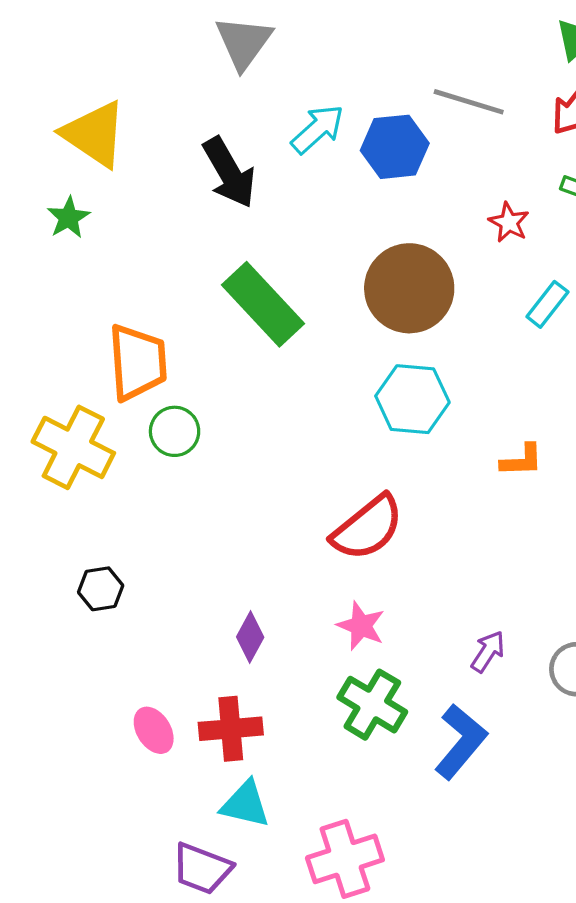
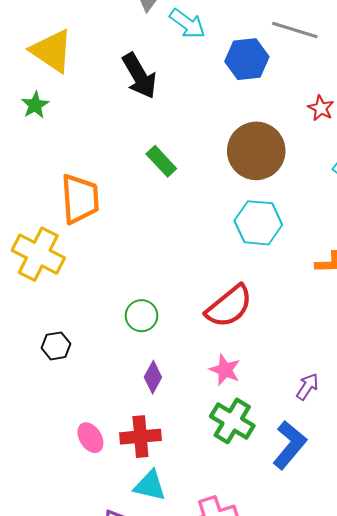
cyan arrow: (318, 129) -> (187, 24), moved, turned 78
green rectangle: (263, 304) -> (161, 161), size x0.6
green circle: (175, 431) -> (142, 316), moved

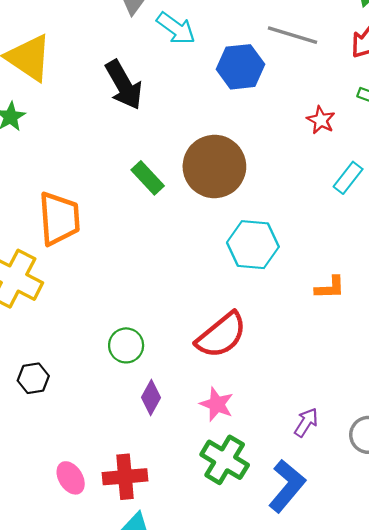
brown circle: (256, 151) -> (214, 166), moved
purple diamond: (153, 377) -> (151, 398), moved

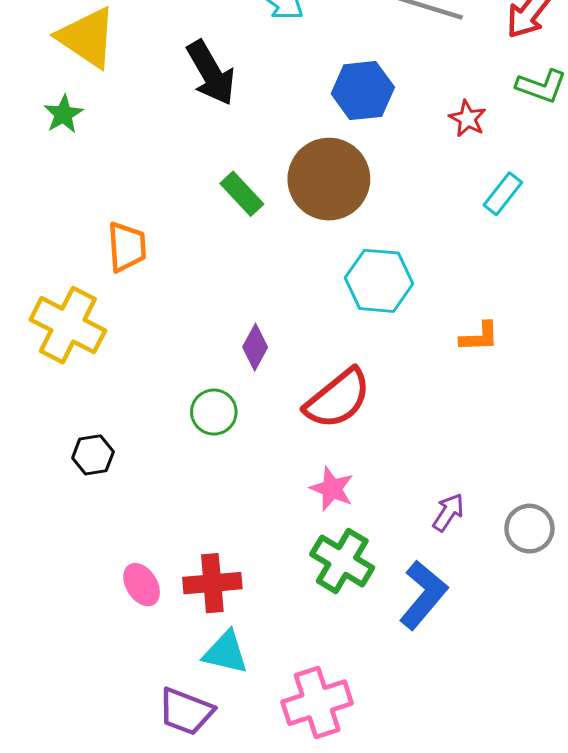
blue hexagon: (240, 67) -> (363, 91), moved
orange trapezoid: (59, 219) -> (127, 247), size x0.7
purple diamond: (151, 398) -> (255, 347), moved

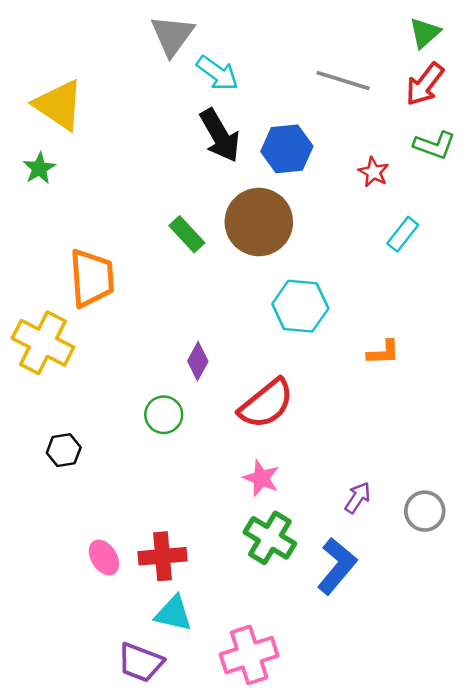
black arrow: (211, 73) -> (220, 135), moved
orange trapezoid: (127, 247) -> (92, 278), size x1.4

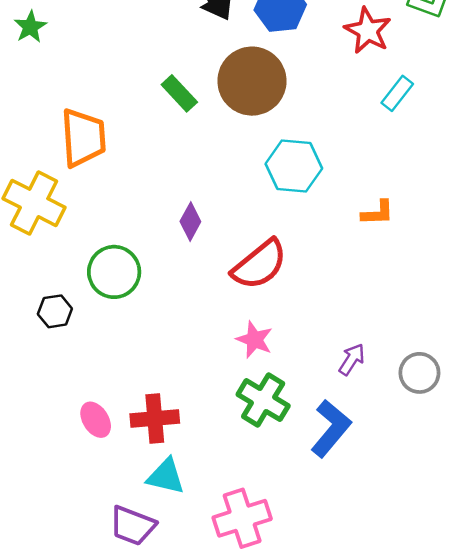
red star: (374, 172) -> (368, 31), size x1.5
green circle: (164, 415) -> (114, 272), moved, size x1.4

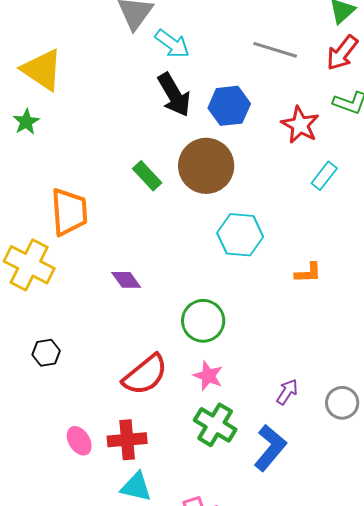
purple diamond: (190, 221) -> (126, 280), moved, turned -64
red semicircle: (259, 265) -> (145, 375), moved
green circle: (114, 272) -> (203, 321), moved

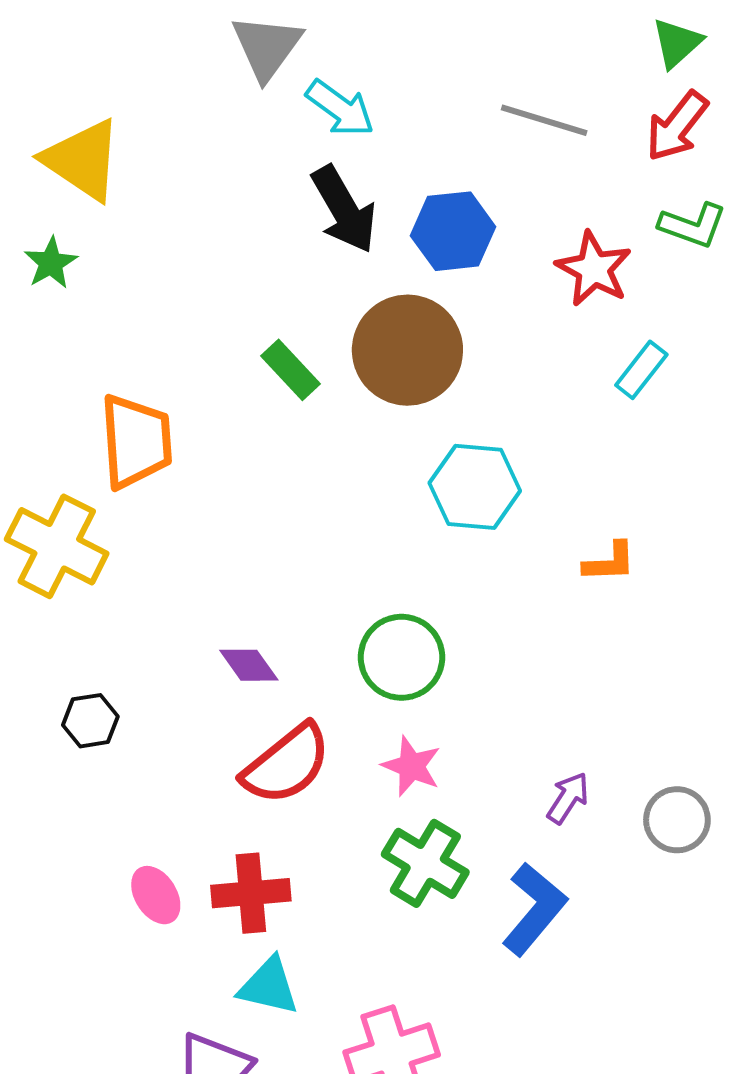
purple diamond: (126, 280) -> (249, 665), moved

